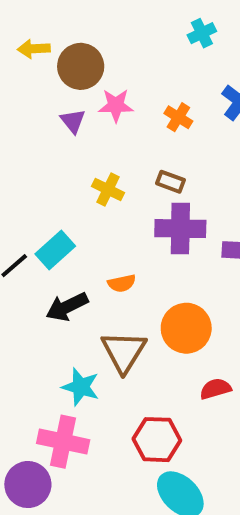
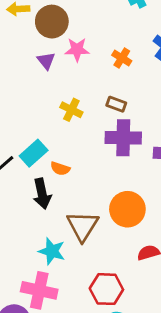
orange semicircle: (122, 283) -> (60, 169), moved, turned 30
black arrow: (67, 307) -> (42, 194), turned -76

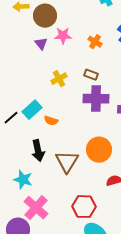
yellow cross: (71, 110) -> (59, 79), turned 35
black arrow: (42, 194) -> (38, 151), moved
cyan star: (52, 251) -> (23, 180), moved
pink cross: (39, 290) -> (36, 208), turned 30

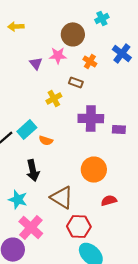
brown circle: (45, 16) -> (73, 34), moved
brown rectangle: (91, 75) -> (76, 82), moved
brown triangle: (67, 162) -> (62, 198), moved, turned -30

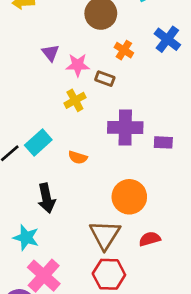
pink star: (58, 55) -> (78, 65), moved
orange semicircle: (46, 141) -> (78, 157), moved
brown triangle: (62, 198) -> (105, 235), moved, turned 30

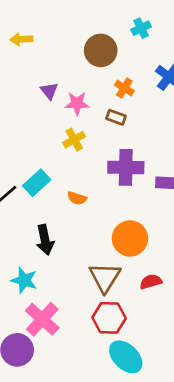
brown rectangle: (105, 79) -> (116, 117), moved

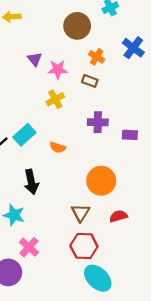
purple cross: (126, 167) -> (98, 122), size x0.7
brown triangle: (105, 277) -> (81, 213), size x0.7
pink cross: (42, 319) -> (29, 247), size x0.7

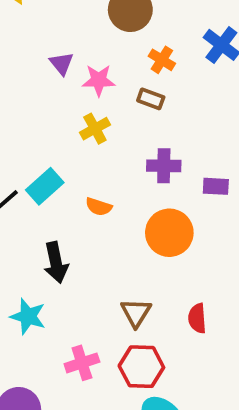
orange circle: (101, 181) -> (169, 233), moved
red semicircle: (118, 216) -> (197, 318), turned -78
pink cross: (29, 247) -> (82, 363), moved, turned 30

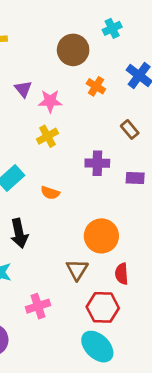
brown rectangle: (151, 99) -> (130, 129), moved, turned 30
orange circle: (169, 233) -> (101, 236), moved
red hexagon: (141, 367) -> (103, 307), moved

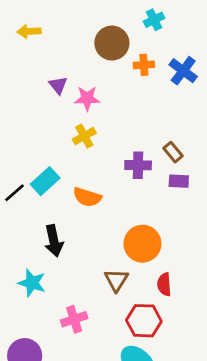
orange cross: (96, 86) -> (144, 65), moved, turned -36
brown rectangle: (130, 129) -> (173, 152), moved
orange semicircle: (50, 193) -> (87, 197), size x1.4

